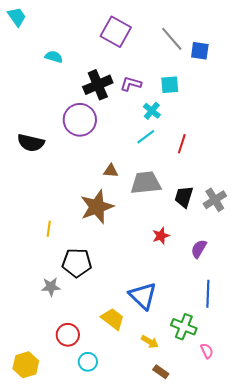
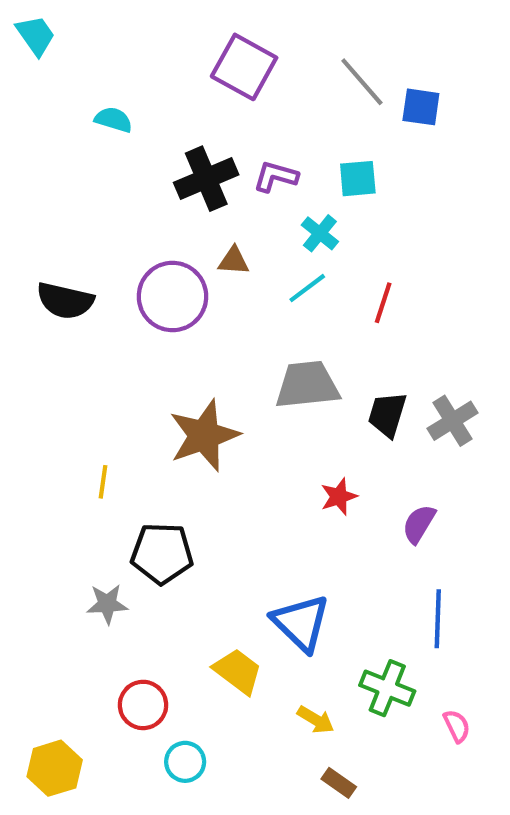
purple circle: (80, 120) -> (172, 296), moved
brown triangle: (111, 171) -> (234, 261), moved
pink semicircle: (207, 351) -> (457, 726), moved

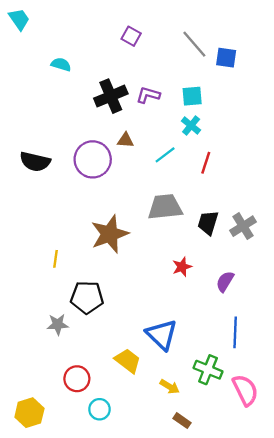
purple square: (244, 67) -> (131, 36), size x0.6
cyan cross: (320, 233) -> (191, 125), moved
pink semicircle: (457, 726) -> (245, 390), size x1.8

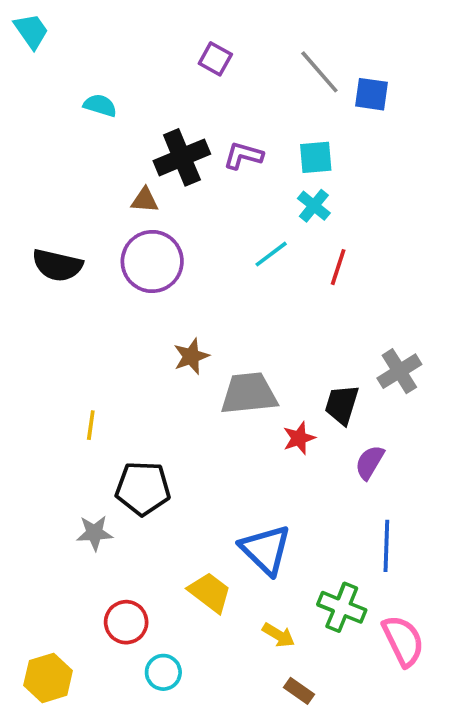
brown triangle: (125, 140) -> (145, 200), moved
gray trapezoid: (165, 207) -> (249, 393), moved
black trapezoid: (208, 223) -> (342, 405), moved
brown star: (110, 234) -> (191, 356), moved, size x0.6

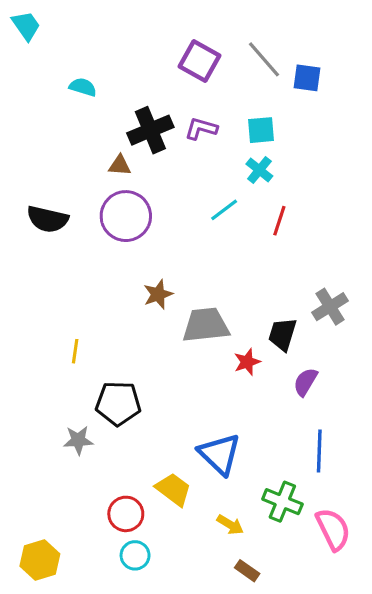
purple square: (215, 59) -> (200, 61), moved, size x1.5
red circle: (126, 622) -> (126, 514), moved

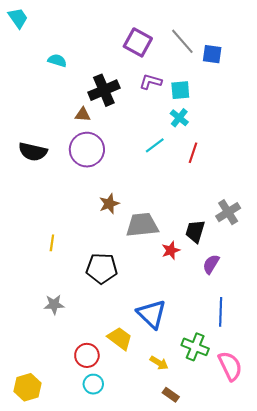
purple L-shape: (201, 129) -> (151, 82), moved
black pentagon: (118, 403) -> (102, 268), moved

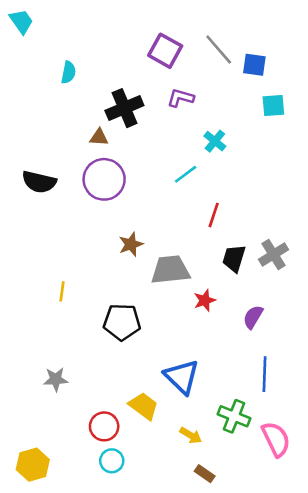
cyan semicircle: (57, 60) -> (68, 72), turned 84
cyan square: (180, 90) -> (273, 105), moved
red line: (193, 153) -> (214, 215), moved
black trapezoid: (195, 231) -> (234, 258), moved
gray star: (54, 304) -> (56, 379), moved

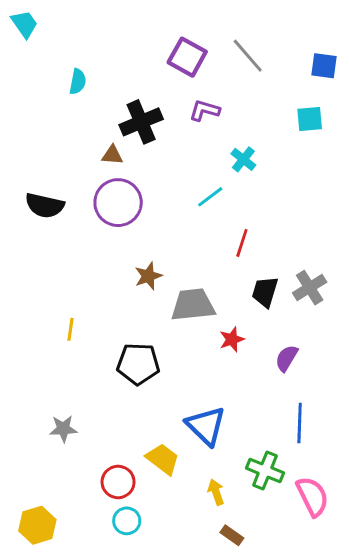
blue square: (254, 65) -> (324, 66), moved
yellow arrow: (191, 435) -> (216, 492), turned -140

